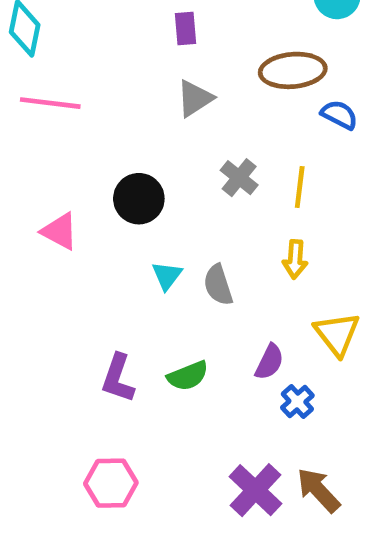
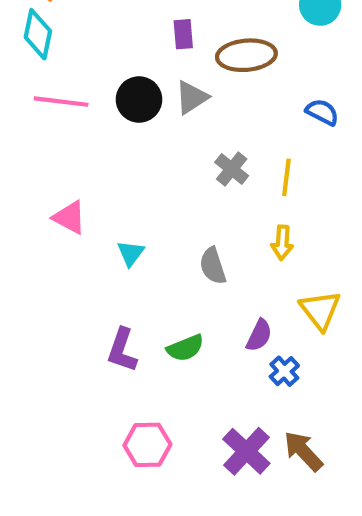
brown ellipse: (293, 70) -> (246, 55), moved
black circle: (139, 199) -> (139, 99), moved
cyan triangle: (167, 276) -> (131, 253), moved
pink hexagon: (111, 483) -> (147, 445), moved

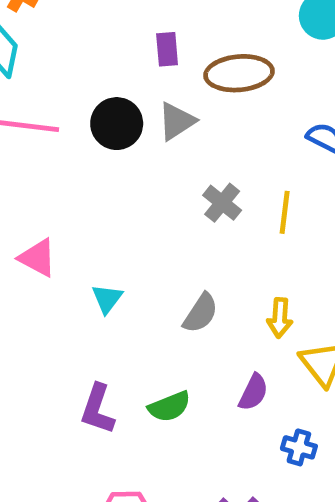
yellow arrow: (282, 243) -> (280, 318), moved
gray semicircle: (213, 266) -> (201, 313), turned -129
blue cross: (284, 371) -> (299, 447), moved, turned -32

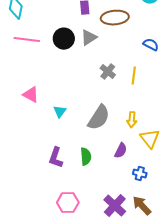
gray semicircle: (201, 313) -> (99, 118), size x1.5
green semicircle: (169, 407) -> (86, 157), turned -72

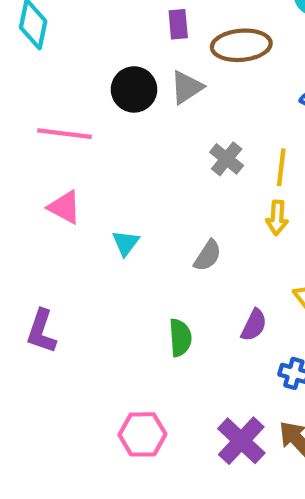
pink line: (27, 40) -> (65, 134), moved
gray semicircle: (99, 118) -> (208, 256), size x0.6
yellow arrow: (132, 120) -> (277, 218), moved
purple L-shape: (56, 158) -> (41, 331), moved

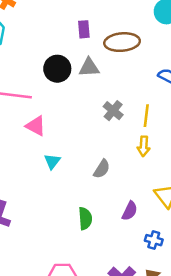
gray triangle: (187, 87) -> (89, 67), turned 30
pink triangle: (65, 207) -> (36, 126), moved

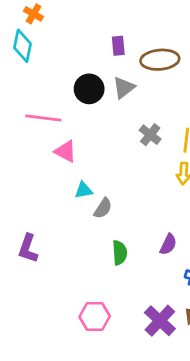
gray triangle: (89, 67) -> (124, 87), turned -35
cyan triangle: (52, 161) -> (84, 190), turned 42
gray semicircle: (102, 169) -> (103, 208), moved

